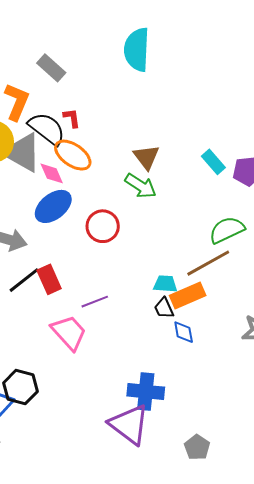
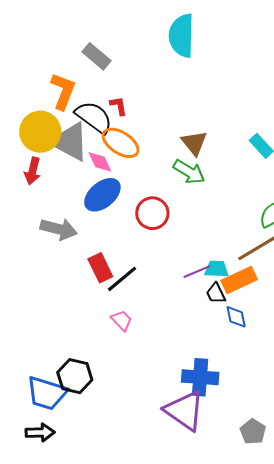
black line: (24, 280) -> (122, 279), moved
purple line: (95, 302) -> (197, 272), moved
pink trapezoid: (69, 333) -> (122, 320), size x0.6

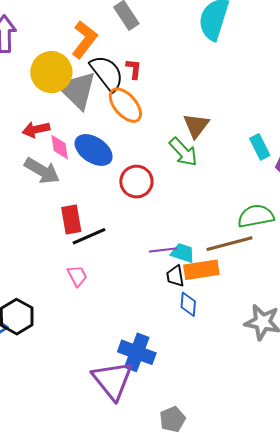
pink diamond: (100, 162) -> (60, 147), moved
red arrow: (33, 171) -> (36, 129), moved, turned 48
blue ellipse: (102, 195) -> (94, 150), turned 57

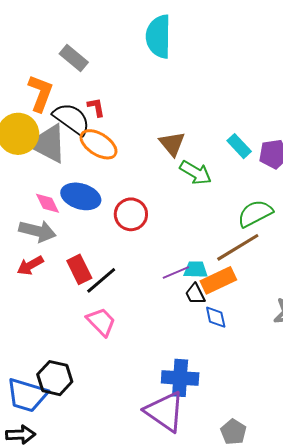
red arrow: (36, 129) -> (30, 265), moved
green arrow: (183, 152) -> (196, 173), moved
pink trapezoid: (77, 276) -> (101, 322), size x1.4

